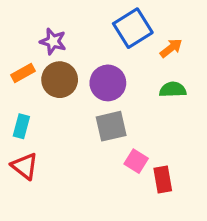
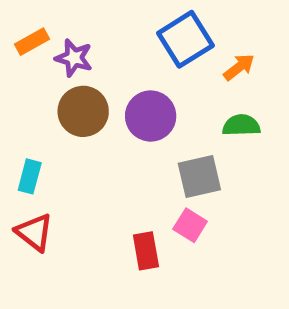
orange rectangle: (23, 73) -> (32, 42), moved
gray square: (111, 126) -> (199, 176), moved
red rectangle: (163, 179) -> (146, 251), moved

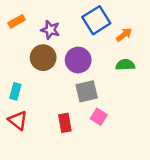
purple star: (74, 58) -> (50, 30), moved
gray square: (199, 176) -> (87, 91), moved
red rectangle: (146, 251) -> (65, 123), moved

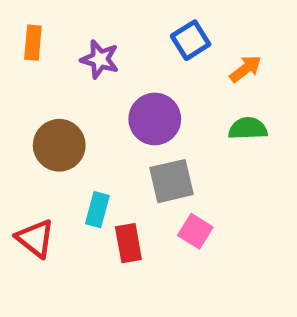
blue square: (96, 20) -> (191, 40), size x0.7
orange rectangle: (17, 21) -> (33, 43), turned -56
brown circle: (43, 58) -> (59, 145), moved
cyan rectangle: (15, 91) -> (97, 210), moved

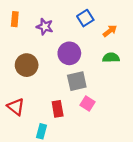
cyan rectangle: (97, 210) -> (42, 131), moved

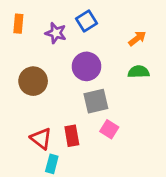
blue square: (85, 18) -> (86, 21), moved
red triangle: (16, 107) -> (41, 139), moved

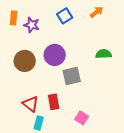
purple star: (56, 33) -> (32, 25), moved
orange arrow: (137, 38) -> (97, 12), moved
purple circle: (86, 66) -> (55, 55), moved
pink square: (109, 129) -> (82, 118), moved

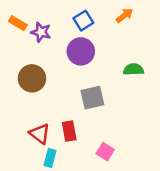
orange rectangle: (14, 18) -> (18, 23), turned -64
purple circle: (55, 55) -> (81, 51), moved

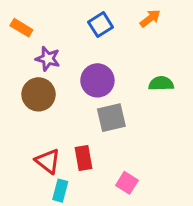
purple star: (41, 32) -> (48, 59), moved
purple circle: (81, 51) -> (97, 80), moved

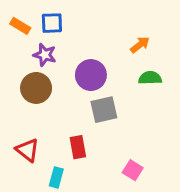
orange arrow: (150, 18) -> (140, 45), moved
blue square: (101, 25) -> (52, 23), moved, turned 30
red triangle: (48, 161) -> (27, 150), moved
pink square: (127, 183) -> (133, 170), moved

